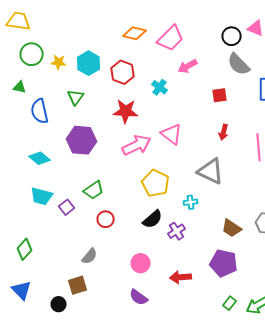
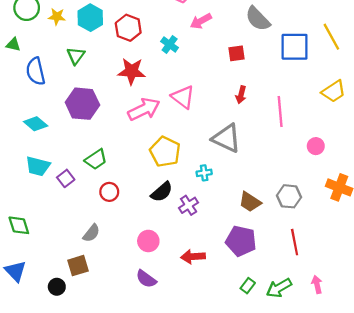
green diamond: (25, 249) -> (19, 225), turned -60

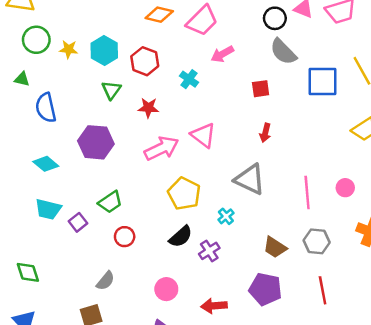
green triangle: (76, 56) -> (111, 90), moved
red star: (132, 71) -> (148, 108), size x0.7
pink line: (280, 111) -> (307, 192), moved
cyan cross: (204, 173) -> (226, 216), turned -32

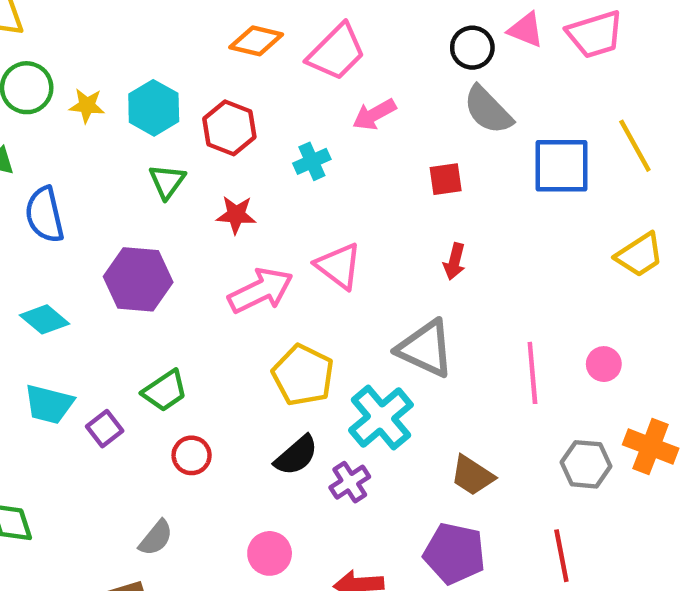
cyan cross: (189, 79) -> (312, 161), turned 30
cyan cross: (226, 216) -> (381, 418), size x2.0
gray hexagon: (317, 241) -> (586, 464), moved

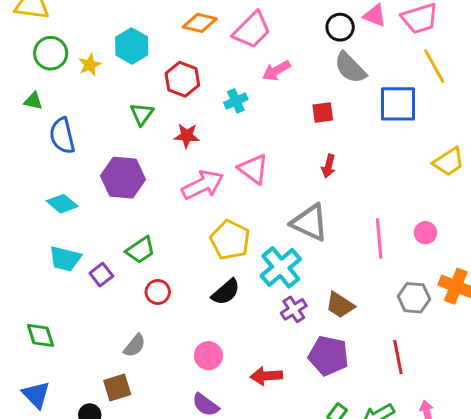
yellow star: (87, 106) -> (90, 65), turned -30
cyan hexagon: (154, 108) -> (132, 46), moved
yellow line: (635, 146) -> (434, 66), moved
purple cross: (350, 482) -> (294, 309), moved

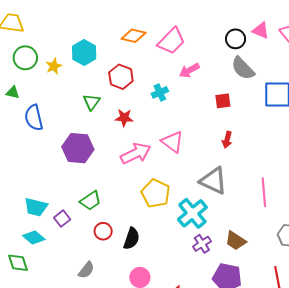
cyan diamond: (62, 204) -> (34, 237), moved
black semicircle: (226, 292) -> (131, 239), moved, turned -30

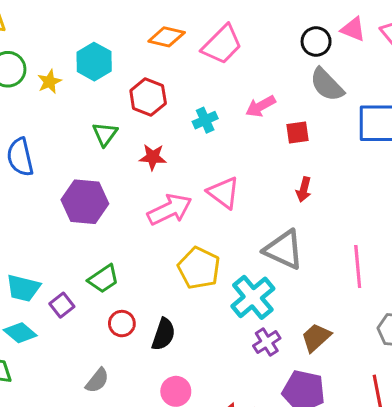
pink arrow: (189, 70) -> (261, 106), moved
brown trapezoid: (236, 241) -> (316, 337), turned 105

